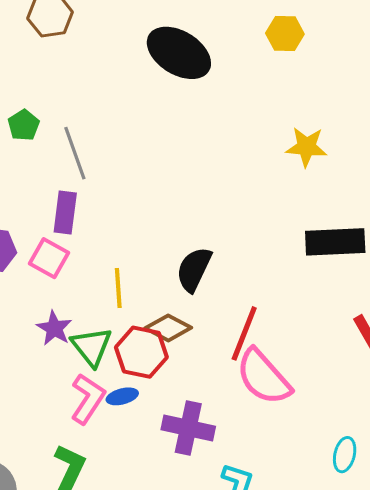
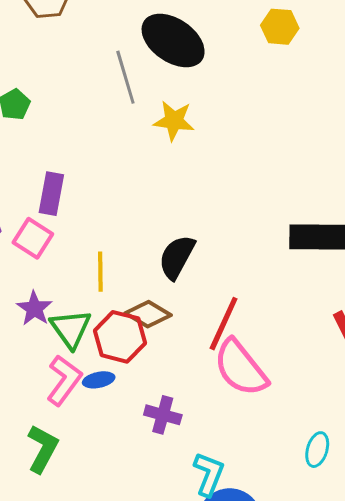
yellow star: (307, 147) -> (174, 121), moved
gray line: (75, 153) -> (125, 77), moved
purple cross: (188, 428) -> (163, 415), size x0.7

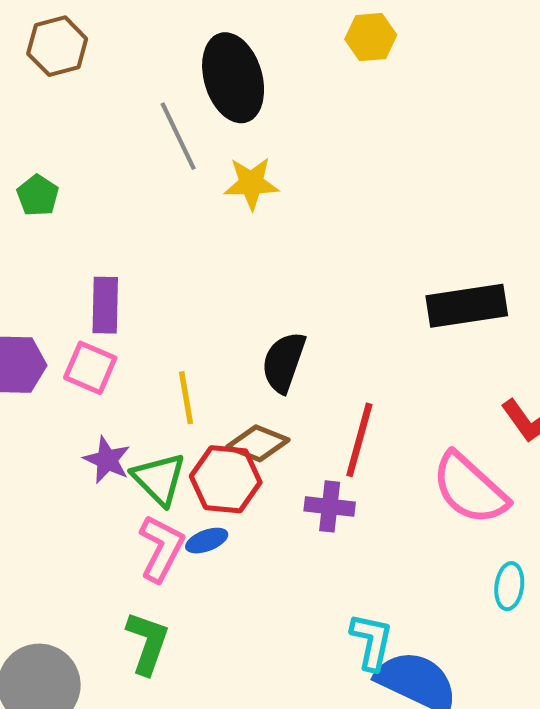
black ellipse: (173, 40) -> (233, 78), turned 48
pink semicircle: (240, 368) -> (470, 489), moved
purple cross: (163, 415) -> (330, 506), moved

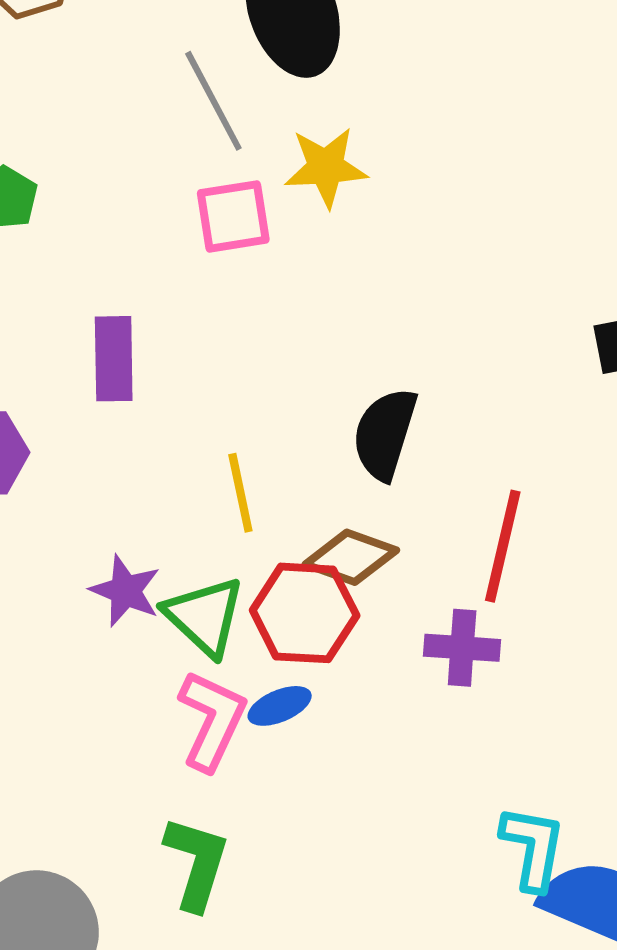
pink square: (90, 368) -> (233, 216), moved, turned -30

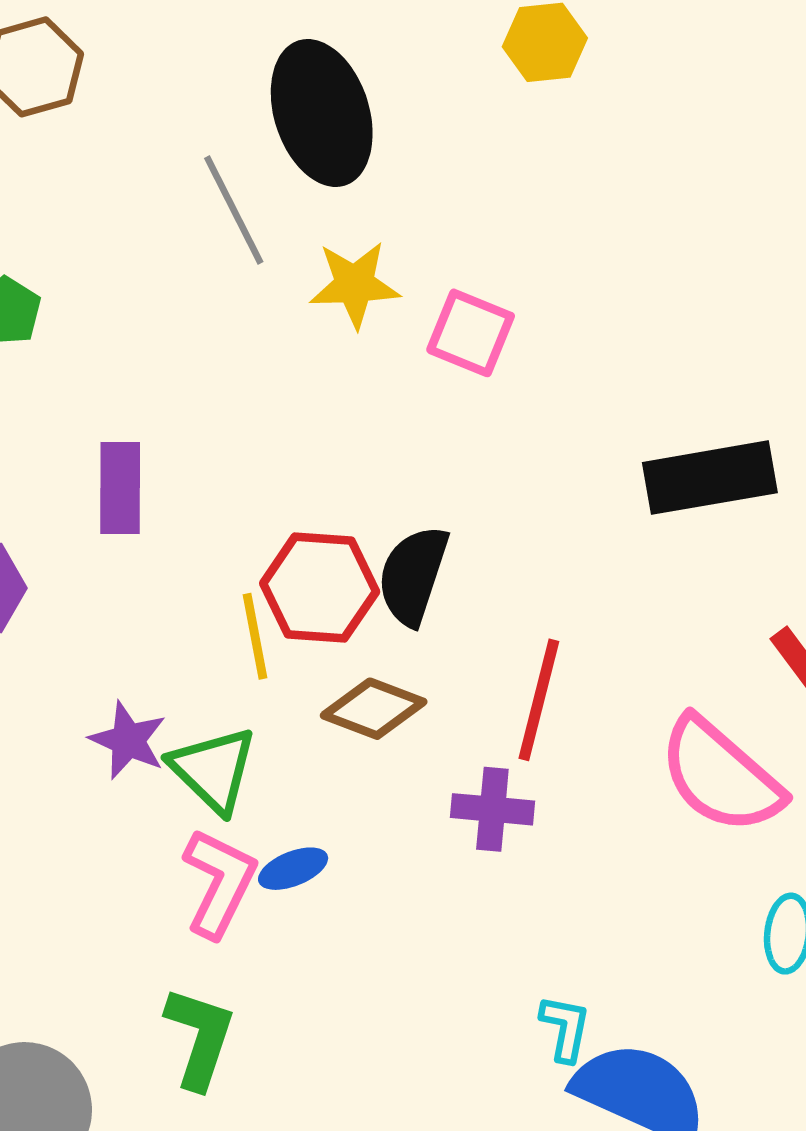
pink square: (233, 216) -> (471, 333), moved, turned 30
red hexagon: (305, 613) -> (320, 588), moved
cyan L-shape: (533, 848) -> (565, 1028), size x0.7

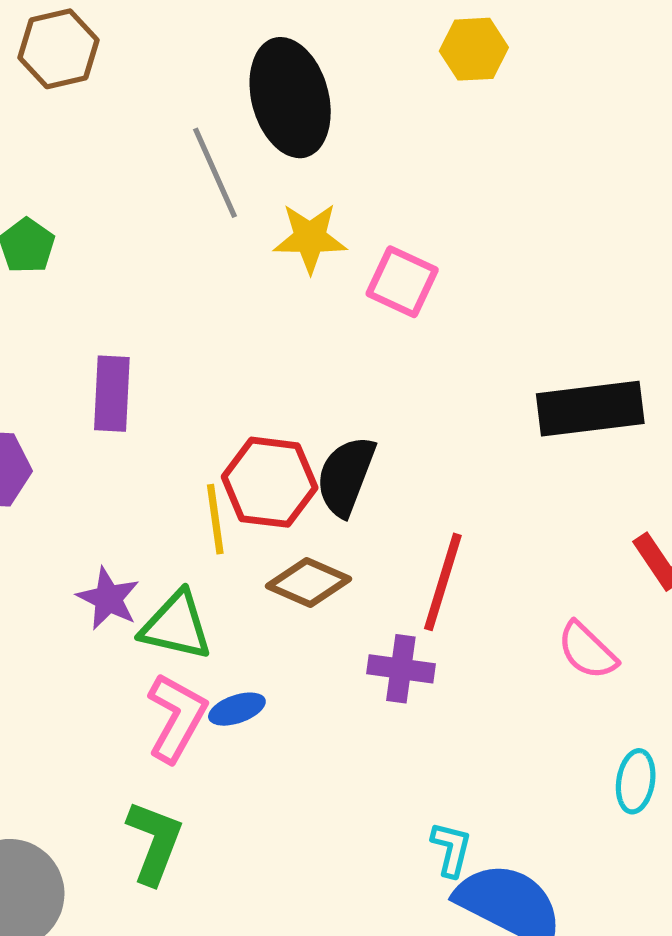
green triangle: (213, 770) -> (176, 626), turned -34
pink semicircle: (721, 776) -> (587, 651), size x0.6

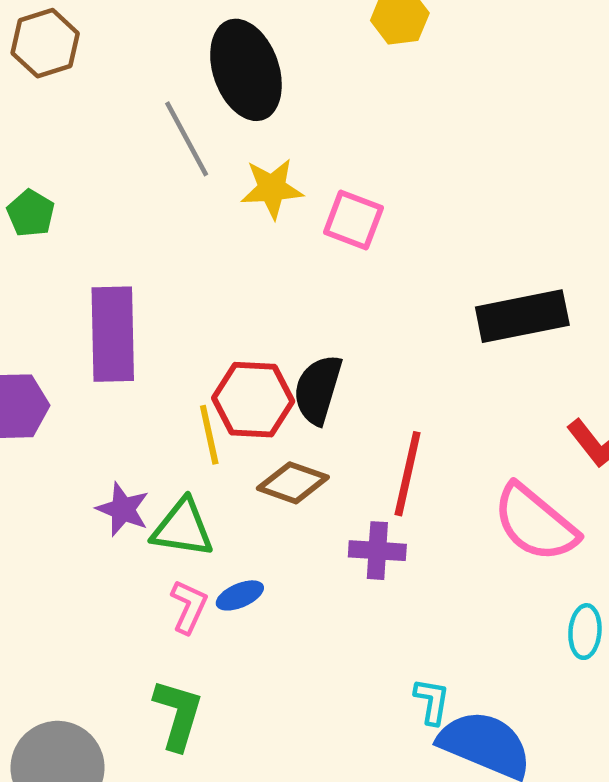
purple rectangle: (112, 394) -> (113, 334), size x1.5
pink semicircle: (587, 651) -> (535, 523), size x1.6
pink L-shape: (177, 718) -> (189, 607), size x0.7

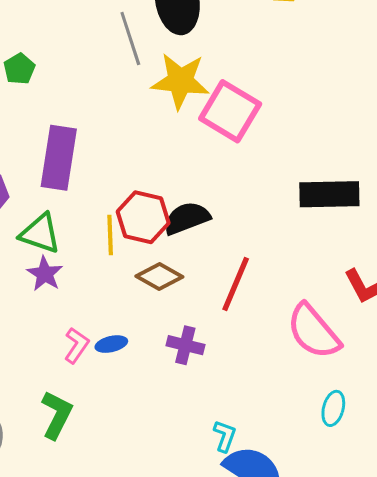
yellow star: (272, 188) -> (180, 81), size x1.4
pink square: (353, 220) -> (230, 111), size x1.5
black semicircle: (318, 389) -> (187, 218), turned 42
green triangle: (183, 528) -> (40, 233), moved
purple cross: (377, 551) -> (185, 345), moved

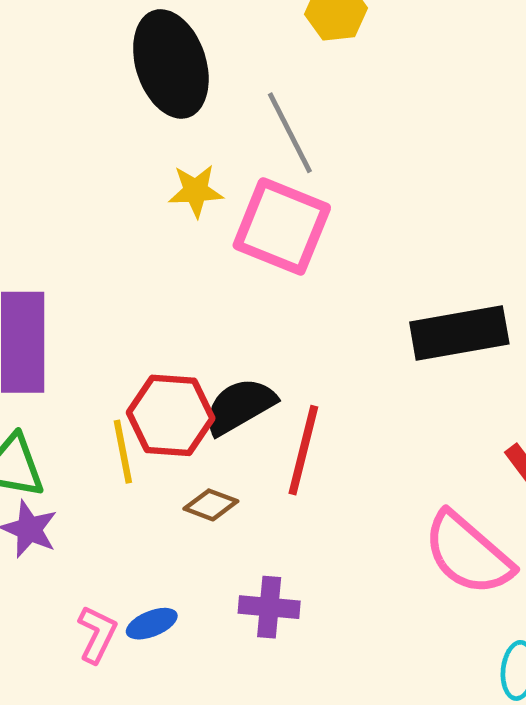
gray line: (130, 38) -> (290, 133), moved
yellow star: (180, 81) -> (196, 191), size x0.6
brown diamond: (159, 276) -> (211, 505), size x0.7
red line: (236, 284) -> (303, 450), moved

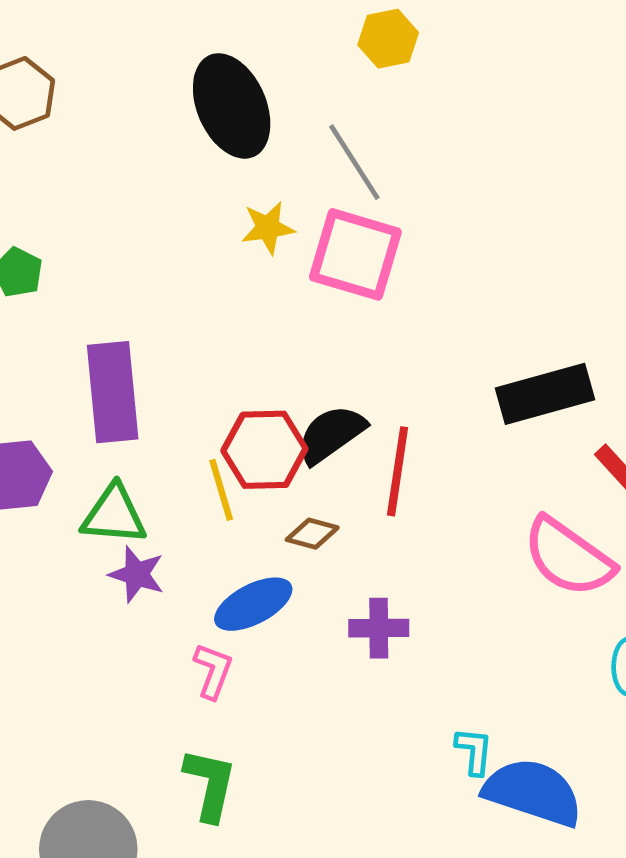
black rectangle: (459, 333) -> (545, 394), moved
blue ellipse: (152, 624) -> (253, 604), moved, size x1.6

